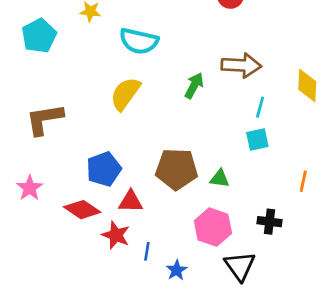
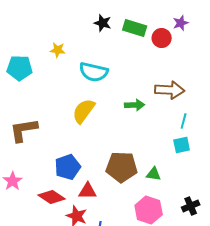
cyan pentagon: (39, 36) -> (20, 68), turned 30
green arrow: (194, 86) -> (135, 105), turned 60
black cross: (270, 222) -> (191, 206), turned -30

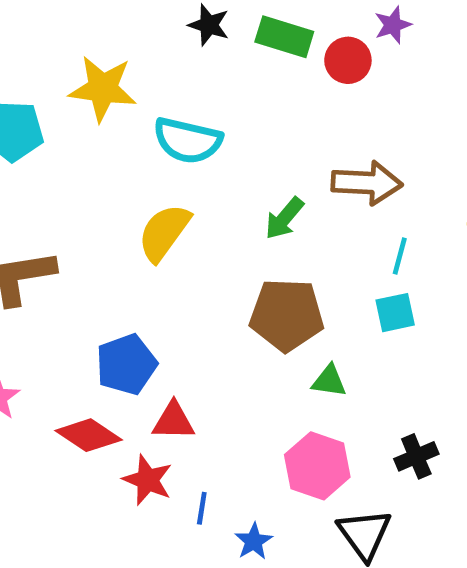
yellow star: (58, 50) -> (103, 89), size x1.8
green arrow: (135, 105) -> (284, 218), turned 132
brown pentagon: (122, 167) -> (287, 315), moved

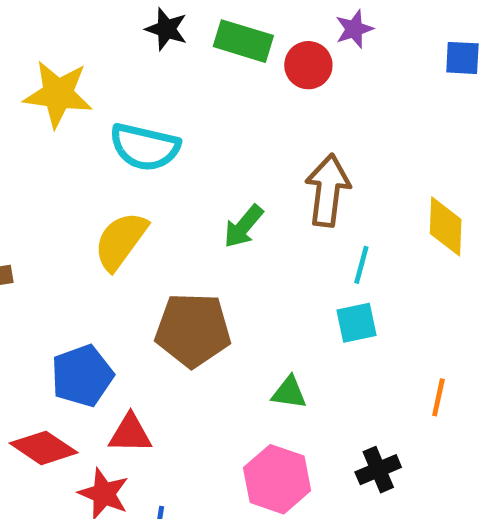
brown arrow: (367, 183) -> (328, 190), turned -86
brown pentagon: (287, 315) -> (193, 330), moved

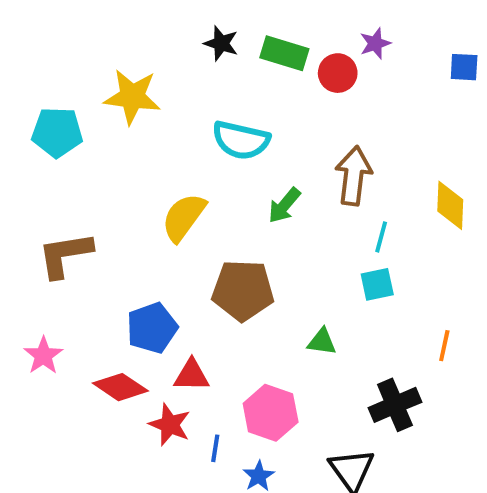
cyan semicircle: (145, 147) -> (241, 140), moved
black cross: (378, 470) -> (395, 405), size x1.4
pink hexagon: (277, 479) -> (271, 413), moved

